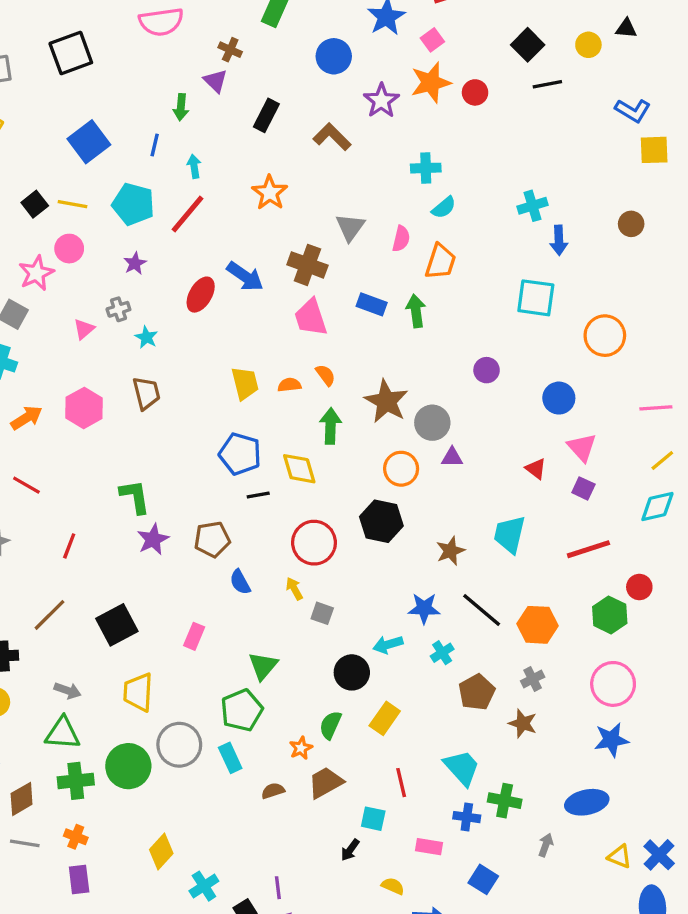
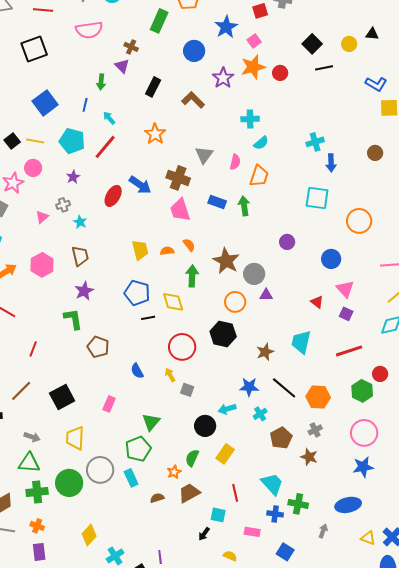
cyan arrow: (194, 166) -> (109, 118), turned -32
purple star: (153, 539) -> (84, 291), moved
brown pentagon: (212, 539) -> (98, 347), moved, turned 30

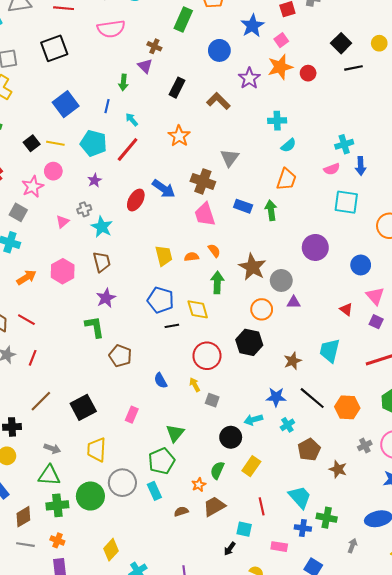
pink semicircle: (235, 162) -> (332, 169), moved, turned 56
cyan star: (80, 222) -> (102, 227), size x1.5
purple circle: (287, 242) -> (315, 247), size x1.6
red line: (33, 349) -> (33, 358), moved
gray cross: (315, 430) -> (365, 446), moved

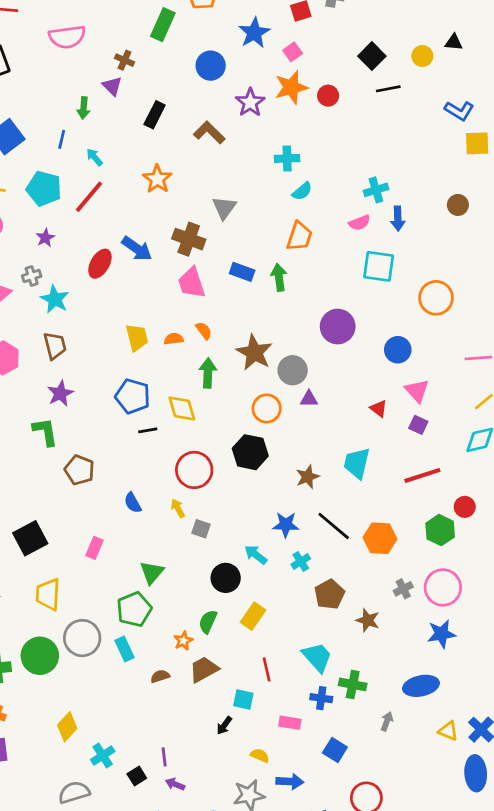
cyan arrow: (253, 420) -> (256, 555), turned 54

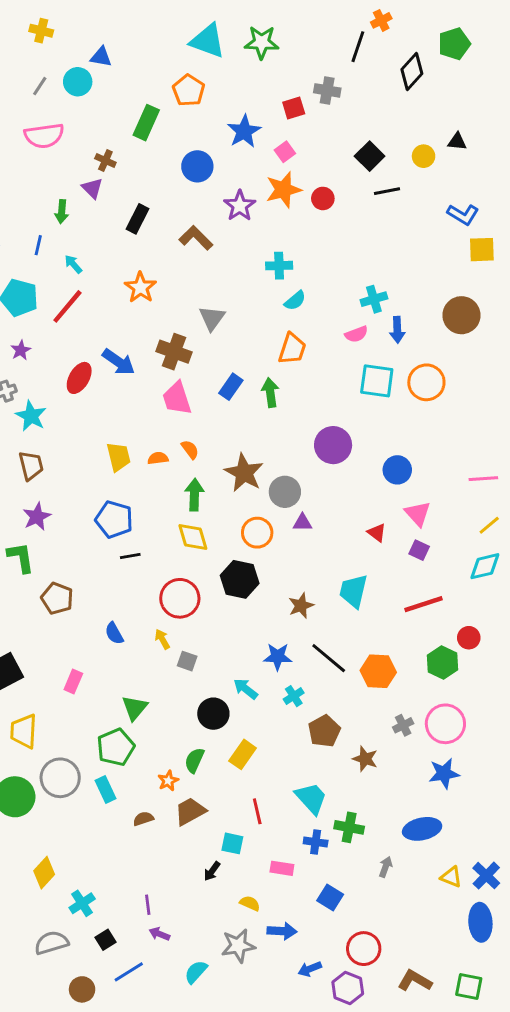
brown circle: (458, 205) -> (461, 315), size x1.6
blue rectangle: (242, 272) -> (231, 387), turned -75
orange circle: (436, 298) -> (426, 382), moved
yellow diamond: (182, 408) -> (193, 537), moved
black square: (137, 776) -> (105, 940), moved

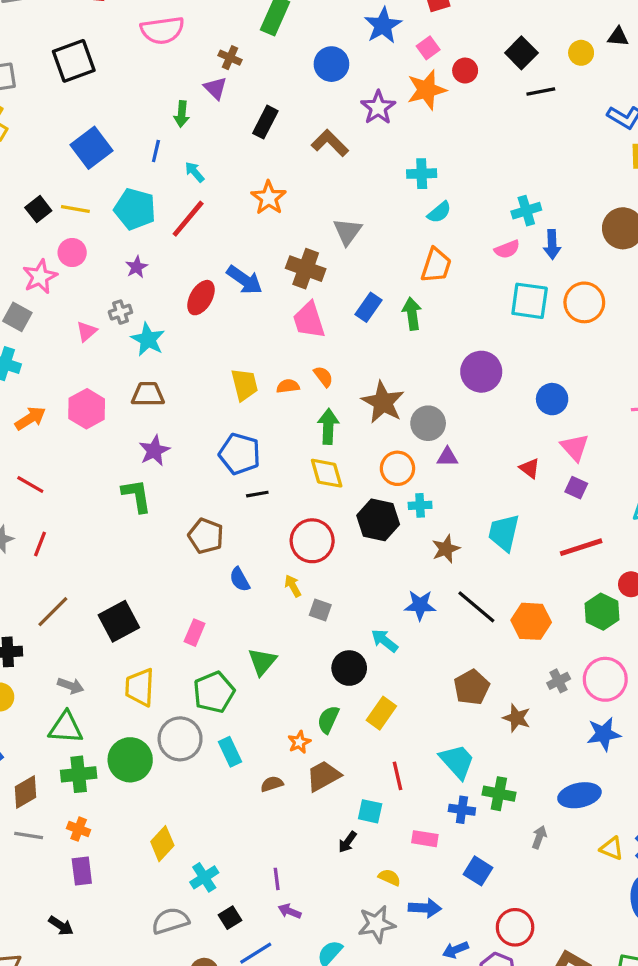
red circle: (323, 198) -> (465, 71), moved
brown trapezoid: (31, 466) -> (148, 394), turned -76
brown pentagon: (57, 598) -> (206, 536), moved
cyan cross: (294, 696) -> (420, 505), moved, turned 30
green pentagon: (116, 747) -> (214, 692), moved

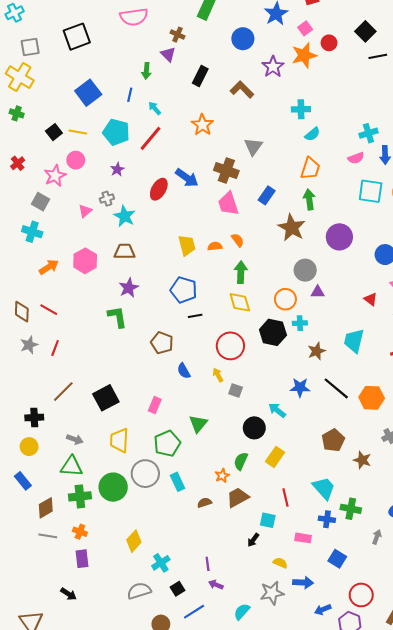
green arrow: (412, 314) -> (309, 200), moved
brown star: (383, 402) -> (292, 228), moved

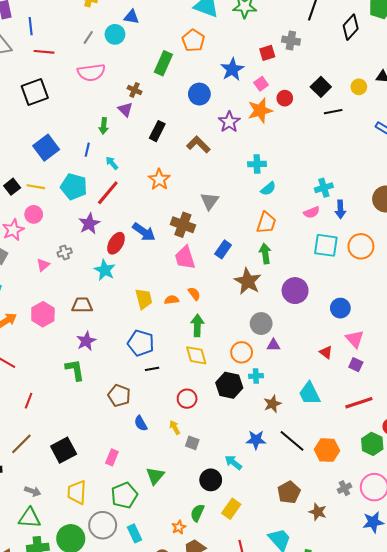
purple star: (117, 169) -> (89, 224), moved, size x1.5
cyan star: (125, 216) -> (105, 270), moved
cyan trapezoid: (354, 341) -> (309, 393), turned -40
red circle: (230, 346) -> (187, 399), size x0.7
red line: (55, 348) -> (29, 401), moved

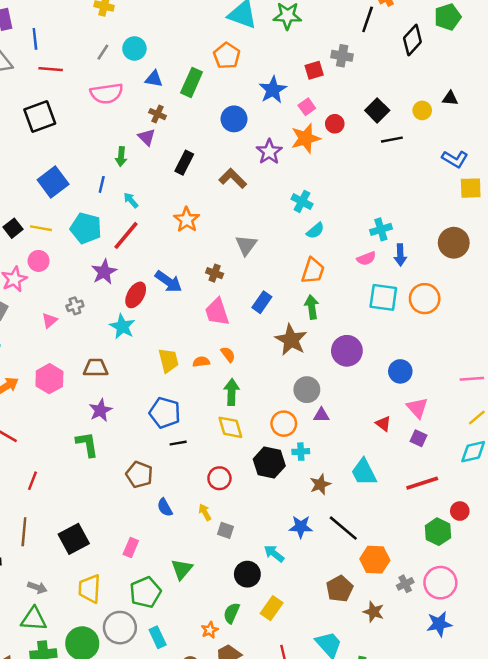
blue triangle: (131, 17) -> (154, 79), moved
cyan cross: (257, 164) -> (302, 201), turned 30
brown cross: (183, 225) -> (215, 273), size x0.6
brown line: (21, 444) -> (24, 532), turned -40
orange hexagon: (327, 450) -> (375, 560), moved

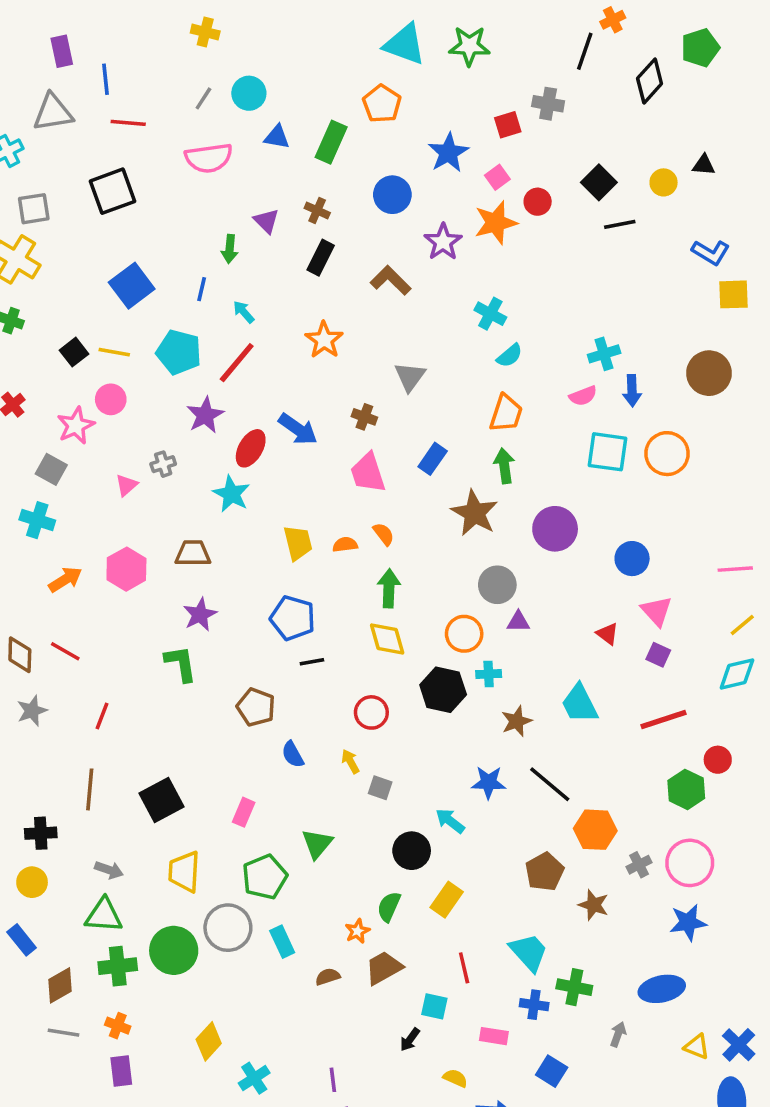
brown cross: (158, 114) -> (317, 210), moved

